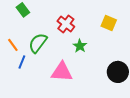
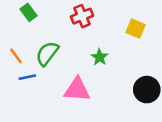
red cross: (66, 24) -> (82, 16), moved, turned 30
blue line: (22, 62) -> (27, 77), turned 56

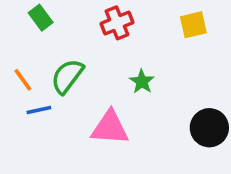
yellow square: (136, 29) -> (193, 25), moved, turned -36

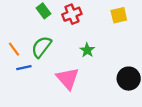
green rectangle: (41, 18) -> (44, 11), moved
pink triangle: (110, 128) -> (68, 79), turned 45

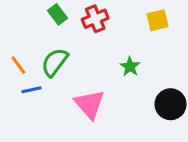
green star: (87, 50) -> (130, 67), moved

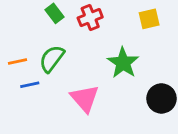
orange line: (18, 65) -> (17, 61), turned -66
green star: (130, 67) -> (123, 63), size x1.6

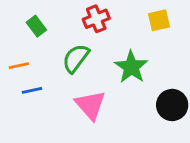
green rectangle: (54, 13) -> (36, 26), moved
green semicircle: (52, 59) -> (76, 58), moved

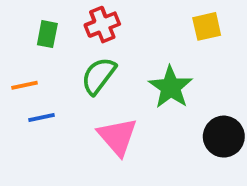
red cross: (96, 19) -> (102, 25), moved
green rectangle: (36, 26) -> (47, 34), turned 48

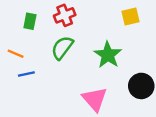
orange line: (25, 85) -> (16, 54), turned 35
pink triangle: (118, 137) -> (95, 99), moved

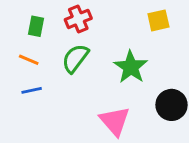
orange line: (16, 54) -> (29, 60), moved

